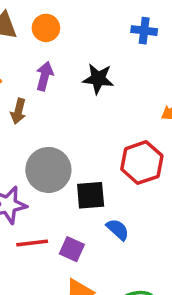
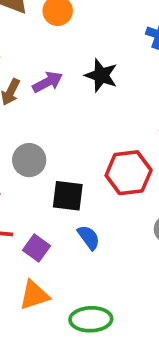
purple arrow: (45, 76) -> (48, 82), moved, turned 36
gray circle: (48, 170) -> (29, 160), size x0.7

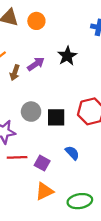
black star: (101, 75) -> (67, 56), turned 30
black square: (68, 196) -> (56, 117), moved

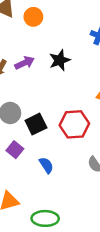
black square: (56, 117) -> (36, 124), turned -36
purple square: (42, 163) -> (15, 150), moved

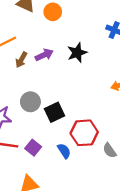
red hexagon: (74, 124) -> (84, 133), moved
purple square: (15, 150) -> (33, 148), moved

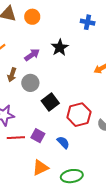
brown arrow: (21, 60) -> (12, 75), moved
gray circle: (30, 102) -> (30, 83), moved
blue semicircle: (64, 151) -> (63, 142), moved

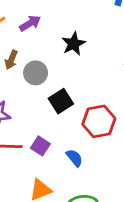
black star: (60, 47) -> (73, 44), moved
purple arrow: (32, 55) -> (30, 23), moved

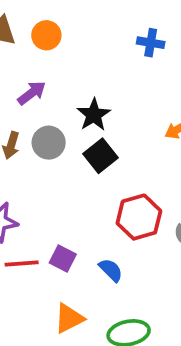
gray circle: (36, 73) -> (49, 143), moved
black square: (61, 101) -> (100, 156), moved

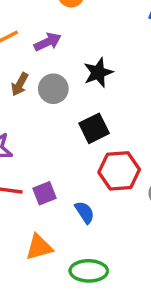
black square: (100, 156) -> (94, 128), moved
purple square: (63, 258) -> (44, 193), turned 30

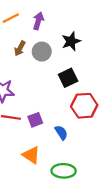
purple arrow: (48, 42) -> (38, 21), turned -49
orange triangle: (39, 247) -> (31, 155), turned 48

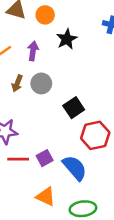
black star: (71, 41) -> (67, 39), moved
blue semicircle: (61, 133) -> (75, 168), size x1.6

